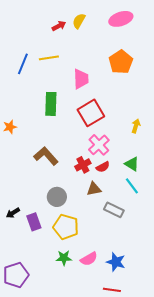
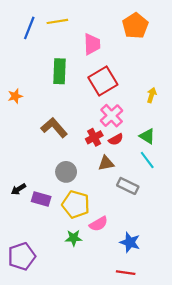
purple rectangle: (34, 222) -> (41, 199), turned -54
pink semicircle: (89, 259) -> (99, 224), moved

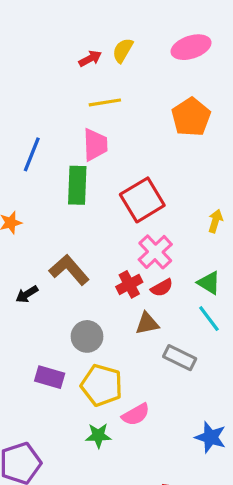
yellow line: (57, 21) -> (105, 102), moved
blue line: (29, 28) -> (32, 154), moved
pink trapezoid: (92, 44) -> (95, 145), moved
black arrow: (18, 189) -> (27, 294), moved
blue star: (130, 242) -> (211, 437), moved

